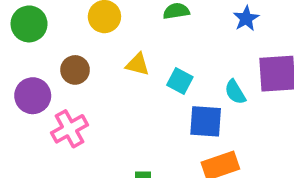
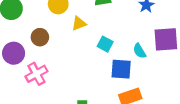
yellow triangle: (138, 64) -> (79, 23), moved, turned -35

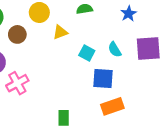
brown circle: (40, 37) -> (17, 34), moved
cyan semicircle: (140, 51) -> (115, 50), moved

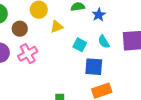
blue star: (129, 14) -> (99, 15), moved
pink cross: (17, 83) -> (28, 54), moved

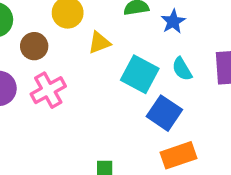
cyan square: (80, 45) -> (140, 74), size x1.5
blue square: (94, 67) -> (164, 113), turned 30

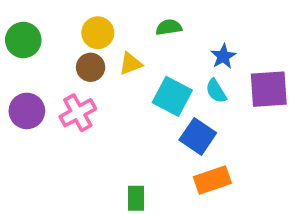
blue star: (173, 21) -> (223, 56), moved
brown circle: (34, 46) -> (91, 67), moved

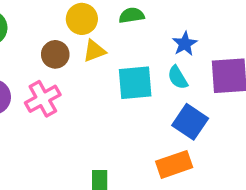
yellow circle: (98, 33) -> (82, 19), moved
cyan square: (172, 96) -> (135, 83), turned -33
blue square: (198, 136) -> (190, 122), moved

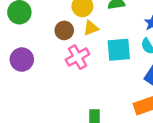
pink cross: (43, 99) -> (78, 57), moved

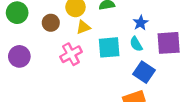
brown circle: (64, 30) -> (51, 23), moved

